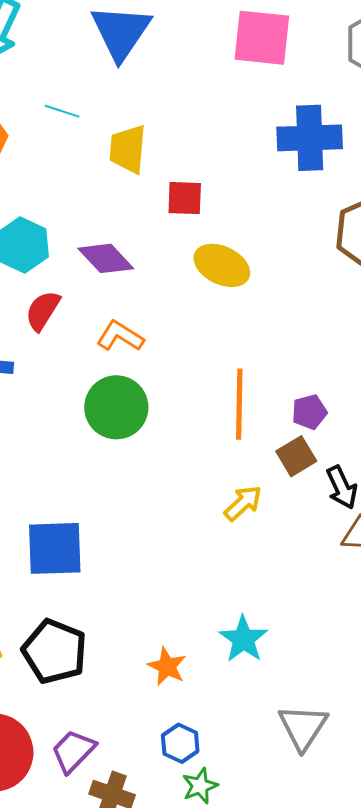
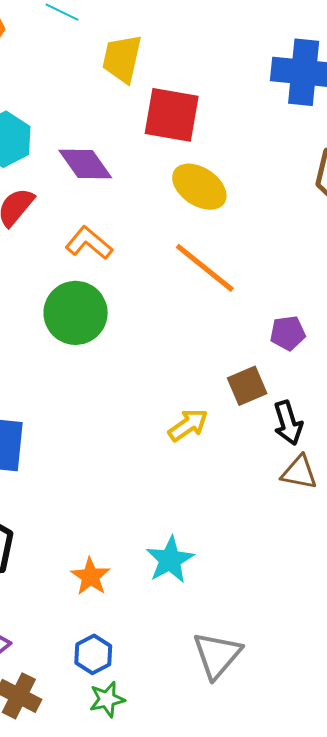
red square: (185, 198) -> (172, 115), size x1.5
orange line: (239, 404) -> (205, 268), moved, turned -60
purple pentagon: (309, 412) -> (288, 333), moved

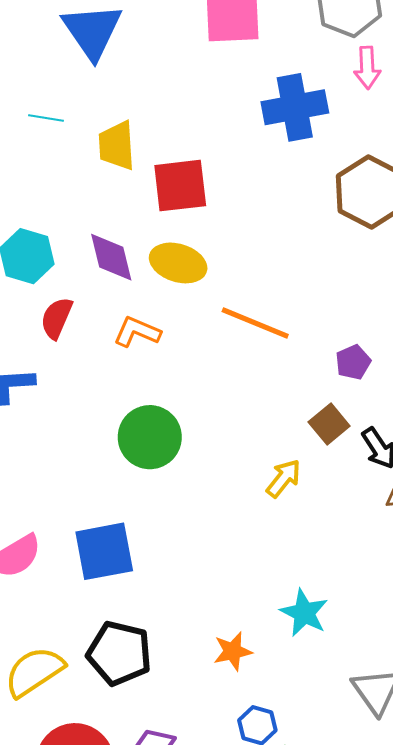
purple diamond: (85, 164) -> (111, 257), turned 38
yellow ellipse: (199, 187) -> (178, 263), moved
green circle: (76, 313) -> (150, 437), moved
orange star: (90, 577) -> (233, 651), turned -30

